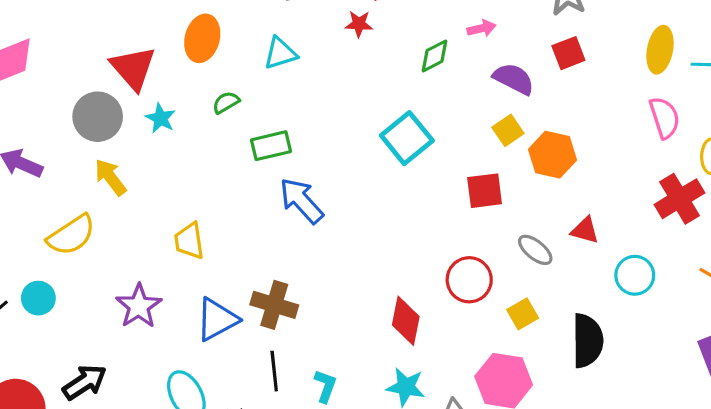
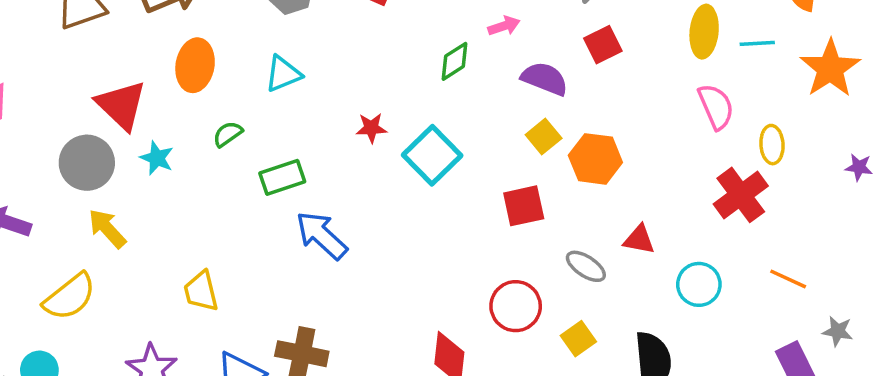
red star: (359, 24) -> (371, 128), moved

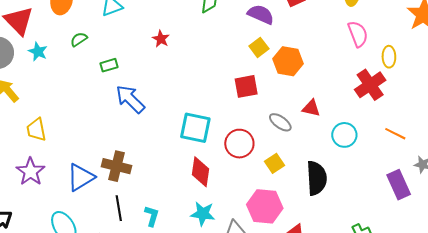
red star: (371, 128) -> (161, 39), turned 30
cyan square: (432, 155) -> (195, 128), moved, turned -36
green rectangle: (282, 177) -> (109, 65), size x0.7
yellow trapezoid: (201, 291) -> (36, 130), moved

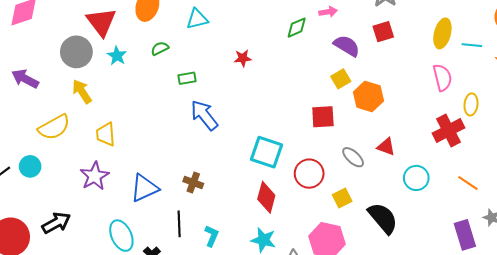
red star: (161, 39) -> (243, 58), turned 30
brown cross: (117, 166) -> (193, 183), moved, size x0.7
black semicircle: (317, 178) -> (383, 218), turned -44

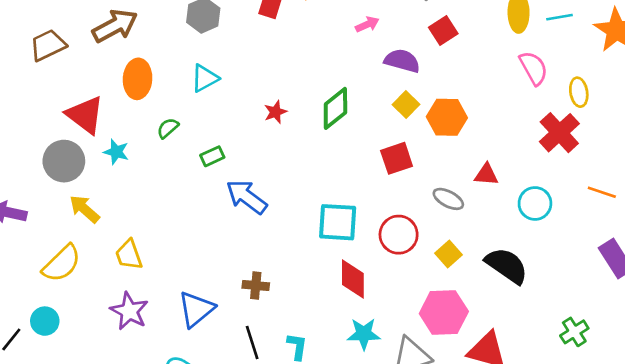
green diamond: (297, 28) -> (335, 108), moved, size x1.4

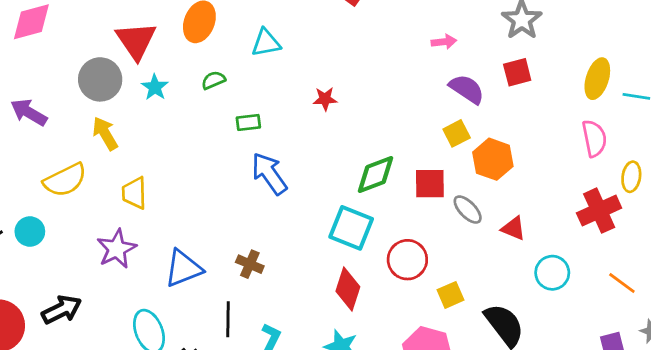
green diamond: (335, 108) -> (375, 175), moved
gray ellipse: (448, 199) -> (468, 210), moved

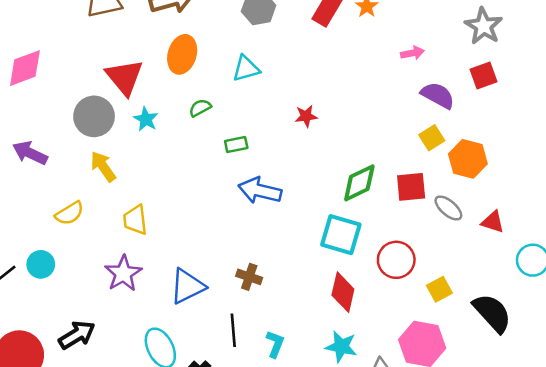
blue arrow: (269, 174) -> (260, 191), turned -36
yellow semicircle: (65, 180) -> (69, 213), size x0.7

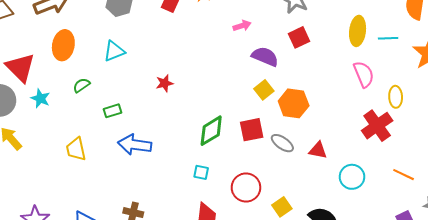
yellow trapezoid: (135, 220) -> (76, 149), moved
cyan square: (341, 235) -> (201, 172), size x0.5

